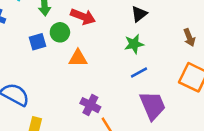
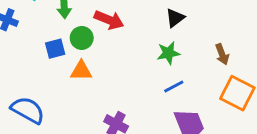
brown arrow: (189, 38) -> (222, 54), moved
orange triangle: (78, 58) -> (81, 71), moved

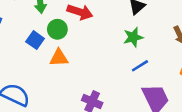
blue square: (55, 49) -> (35, 40), turned -36

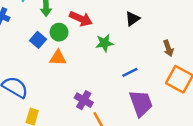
green star: (133, 37) -> (104, 43), moved

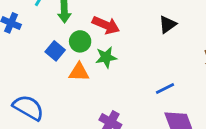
green star: (104, 43) -> (106, 57), moved

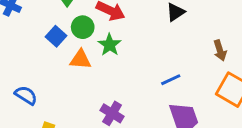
green star: (106, 57) -> (110, 45), turned -30
blue semicircle: (28, 108) -> (26, 95), size x0.7

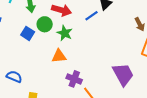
orange triangle: (81, 59) -> (59, 56), moved
blue line: (171, 80) -> (92, 16), moved

